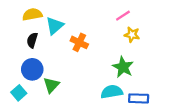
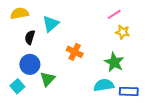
yellow semicircle: (32, 14) -> (19, 13), moved
orange cross: (79, 42) -> (75, 52), moved

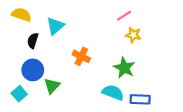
yellow semicircle: (19, 13) -> (21, 15), turned 30
cyan semicircle: (104, 85) -> (113, 93), turned 30

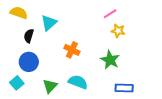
green triangle: (52, 86) -> (50, 86), moved
cyan semicircle: (113, 93) -> (78, 82), moved

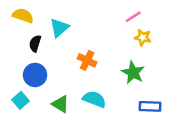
green triangle: (50, 86) -> (60, 104), turned -42

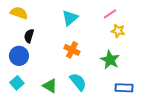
cyan triangle: (59, 28) -> (70, 18), moved
blue circle: (35, 75) -> (19, 56), moved
cyan semicircle: (94, 99) -> (78, 82), turned 30

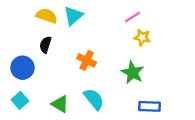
yellow semicircle: (19, 13) -> (47, 16), moved
cyan triangle: (70, 18) -> (73, 16), moved
black semicircle: (29, 36) -> (45, 45), moved

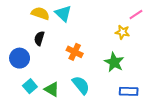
cyan triangle: (73, 16) -> (63, 13), turned -36
pink line: (133, 17) -> (136, 14), moved
cyan square: (20, 100) -> (30, 86), moved

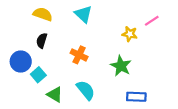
cyan triangle: (63, 13) -> (83, 14), moved
pink line: (136, 14) -> (152, 21), moved
cyan square: (30, 86) -> (38, 75), moved

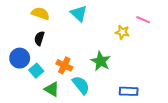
pink line: (152, 21) -> (143, 20), turned 56
orange cross: (79, 55) -> (64, 65), moved
green star: (121, 66) -> (101, 61), moved

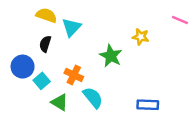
cyan triangle: (79, 13) -> (71, 27), moved, turned 30
pink line: (143, 20) -> (180, 20), moved
green star: (101, 61) -> (111, 56), moved

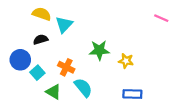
yellow star: (141, 37) -> (126, 61), moved
black semicircle: (45, 44) -> (41, 40), turned 56
green star: (111, 56) -> (99, 50), turned -30

